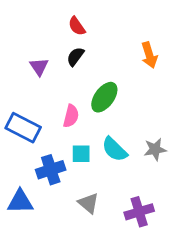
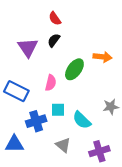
orange arrow: (149, 55) -> (102, 57), moved, turned -66
purple triangle: (39, 67) -> (28, 48), size x1.5
cyan semicircle: (115, 149) -> (82, 120), moved

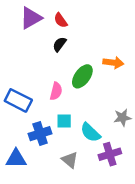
purple triangle: (28, 48) -> (31, 18), moved, turned 35
purple cross: (99, 151) -> (110, 154), moved

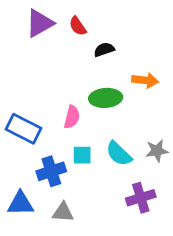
black semicircle: (59, 44) -> (104, 50), moved, turned 35
green ellipse: (82, 76) -> (106, 98), turned 50
cyan semicircle: (90, 132) -> (119, 154), moved
gray triangle: (70, 160) -> (63, 212), moved, turned -36

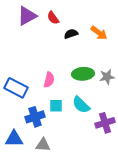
orange arrow: (145, 80) -> (99, 33), moved, turned 30
green ellipse: (106, 98) -> (83, 74), moved
gray star: (157, 151) -> (107, 77), moved
purple cross: (141, 198) -> (105, 123), moved

